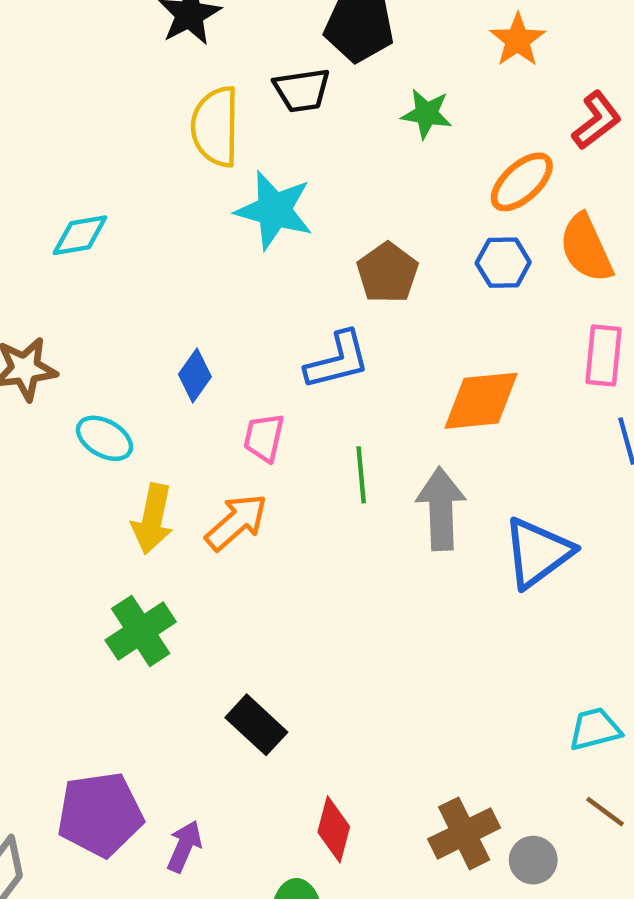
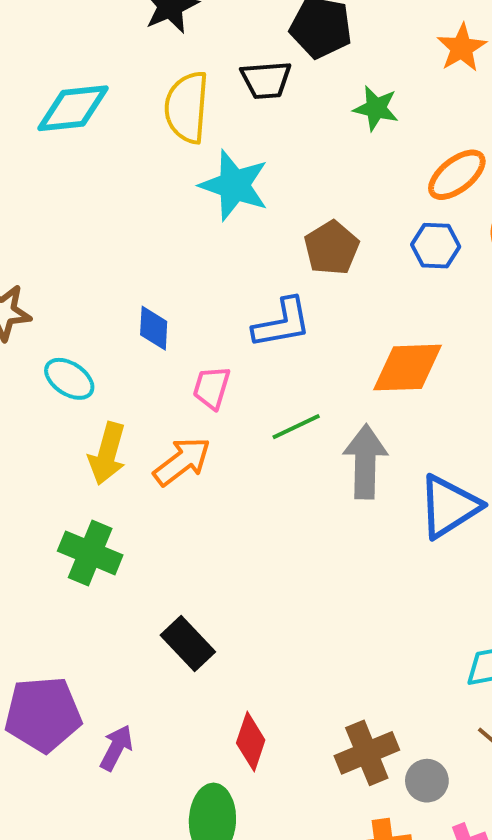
cyan diamond: (80, 235) -> (73, 108), moved, size x1.4
blue diamond: (195, 376) -> (154, 328), turned -36
green line: (361, 475) -> (296, 427), turned 66
green cross: (141, 631) -> (90, 553), turned -38

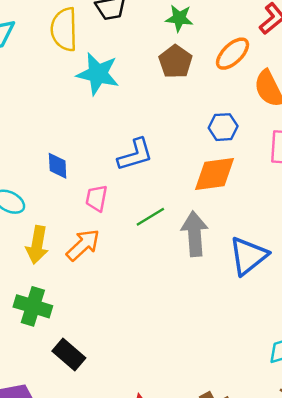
blue hexagon: (436, 246) -> (223, 127), moved
brown pentagon: (332, 248) -> (175, 62), moved
black rectangle: (188, 644) -> (69, 355), moved

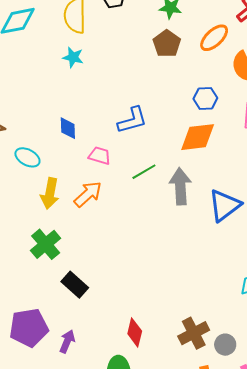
cyan star: (98, 74) -> (73, 57), moved, size x0.6
pink trapezoid: (97, 198) -> (100, 156), turned 95
green cross: (33, 306) -> (46, 244), turned 32

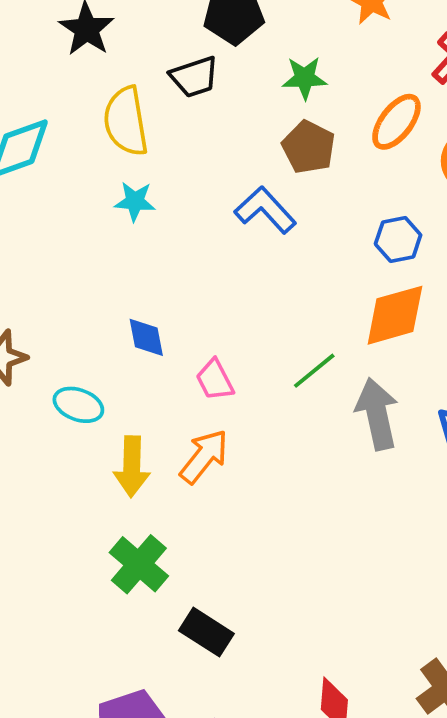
blue L-shape: (132, 120) -> (265, 210), moved, turned -108
pink trapezoid: (100, 156) -> (215, 380), turned -125
green line: (144, 172) -> (314, 371), moved

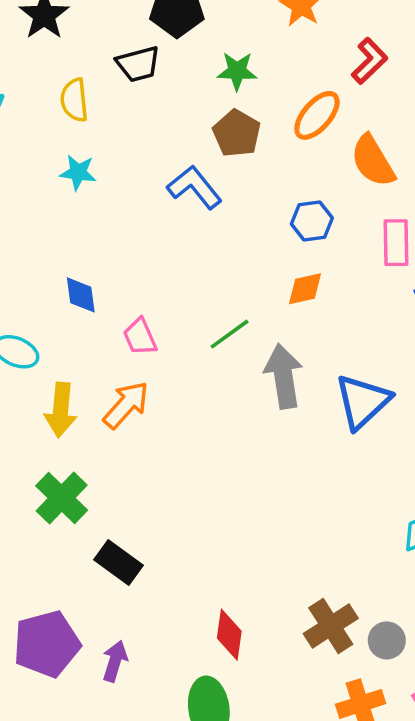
yellow semicircle: (126, 121) -> (74, 100), size x0.7
orange diamond: (395, 315) -> (305, 289), size x0.6

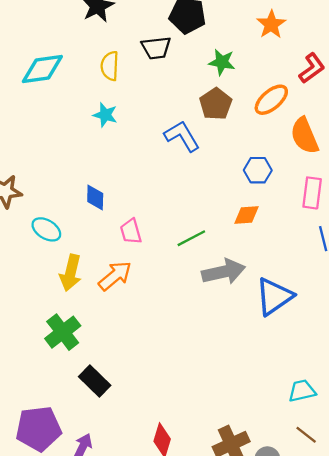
gray arrow: (284, 376) -> (224, 272), turned 78

